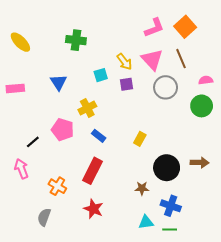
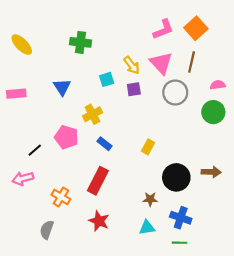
brown line: (181, 59) -> (192, 62), turned 36
pink arrow: (21, 169) -> (23, 178), turned -84
cyan triangle: (146, 222) -> (147, 227), moved

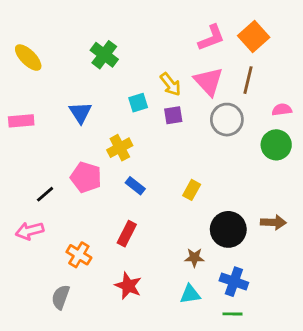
green cross: (81, 42) -> (104, 55), turned 30
red rectangle: (98, 181) -> (127, 234), size x0.7

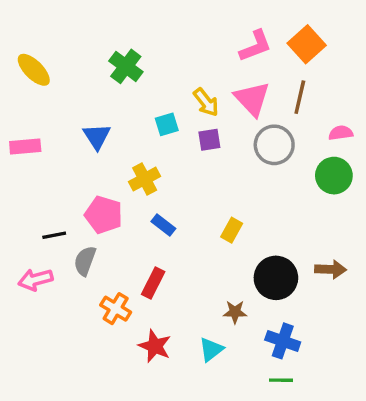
black line: (45, 194) -> (54, 235), turned 30
orange cross: (79, 255) -> (116, 309), moved
cyan triangle: (190, 294) -> (211, 350), moved, turned -30
gray semicircle: (61, 297) -> (85, 261), moved

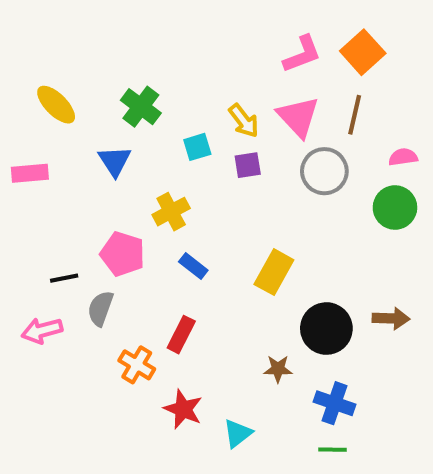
green cross: (126, 66) -> (141, 107), moved
yellow ellipse: (34, 70) -> (56, 105), moved
yellow rectangle: (232, 230) -> (274, 272), size x1.5
cyan triangle: (211, 350) -> (238, 433), moved

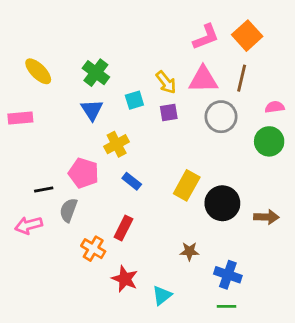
pink triangle: (298, 117) -> (203, 80), turned -48
blue triangle: (115, 161) -> (92, 110), moved
black circle: (326, 329) -> (222, 203), moved

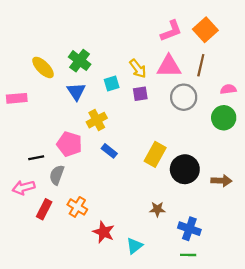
yellow ellipse: (38, 71) -> (43, 67), moved
red rectangle: (123, 228) -> (44, 209), moved

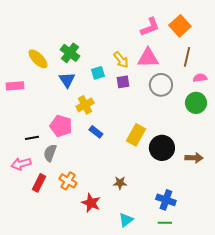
brown line: (201, 65) -> (187, 57), moved
brown star: (157, 209) -> (120, 183), moved
cyan triangle: (134, 246) -> (126, 220), moved

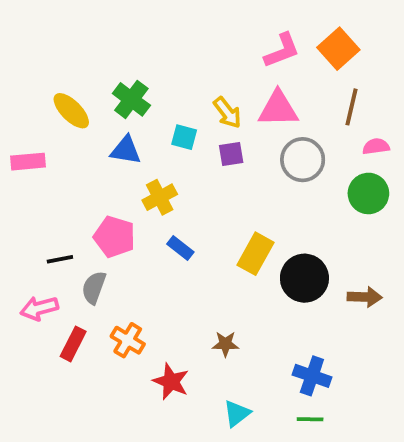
cyan square: (98, 73) -> (184, 137), turned 32
blue triangle: (67, 80) -> (126, 150), turned -48

